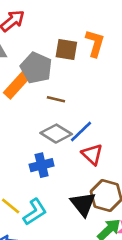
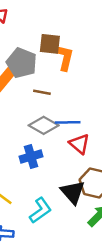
orange L-shape: (95, 43) -> (64, 57), moved
blue line: (81, 131) -> (68, 122), turned 45
cyan L-shape: (35, 212) -> (40, 210), moved

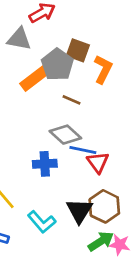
brown square: (50, 44) -> (78, 50), moved
blue line: (68, 122) -> (83, 150), moved
cyan L-shape: (40, 210) -> (42, 222), turned 72

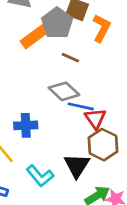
blue cross: (45, 164) -> (26, 125), moved
brown hexagon: (104, 206) -> (103, 145), moved

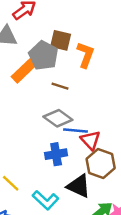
blue cross: (26, 125) -> (56, 154), moved
black triangle: (77, 165) -> (79, 186), turned -30

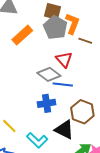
gray pentagon: (44, 55) -> (55, 27), moved
brown line: (60, 86) -> (85, 41), moved
red triangle: (90, 140) -> (64, 60), moved

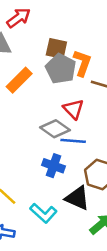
blue cross: (47, 103) -> (54, 166), turned 30

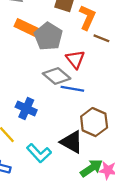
gray pentagon: (61, 69) -> (48, 36), moved
orange rectangle: (19, 80) -> (27, 28), turned 65
blue cross: (54, 166) -> (26, 109), moved

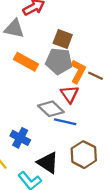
orange L-shape: (87, 17) -> (78, 71), moved
gray pentagon: (48, 36) -> (59, 61), moved, turned -30
black triangle: (72, 142) -> (48, 163), moved

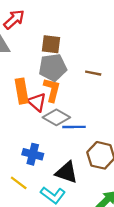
orange rectangle: (26, 62) -> (22, 91), moved, turned 65
orange L-shape: (78, 71) -> (52, 90), moved
red triangle: (70, 94) -> (37, 102), moved

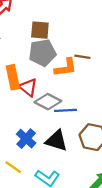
orange L-shape: (52, 90) -> (66, 68), moved, turned 70
blue cross: (33, 154) -> (26, 139), turned 30
black triangle: (67, 172) -> (56, 141), moved

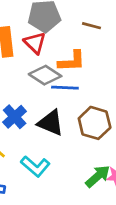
orange L-shape: (66, 68) -> (72, 61), moved
red triangle: (28, 87) -> (35, 43), moved

